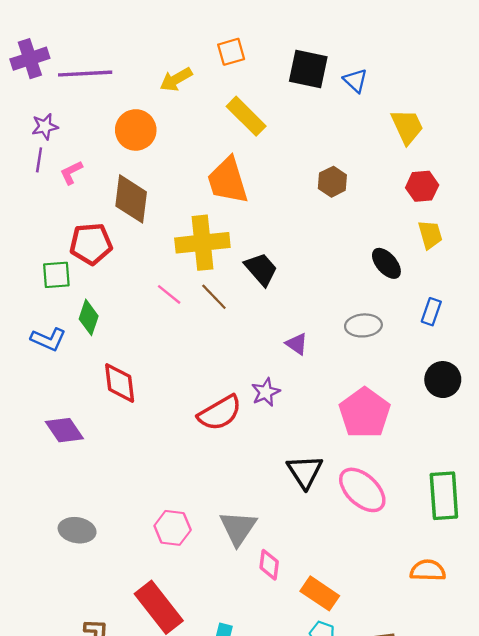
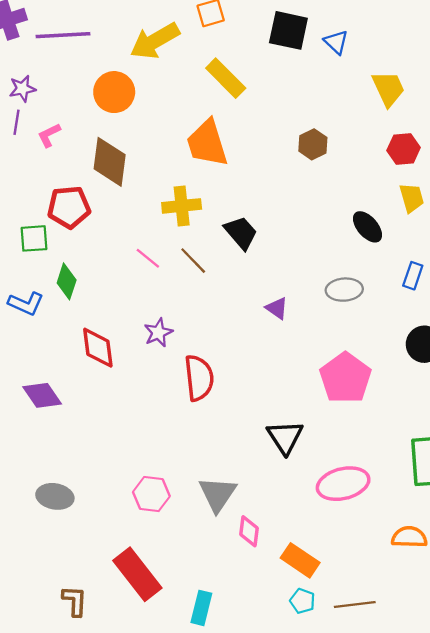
yellow arrow: (176, 79) -> (155, 41), size x1.5
yellow cross: (202, 243) -> (182, 206), size x0.7
purple star: (266, 392) -> (158, 333), moved
red semicircle: (220, 413) -> (199, 378), turned -66
pink ellipse: (362, 490) -> (343, 484), moved, turned -57

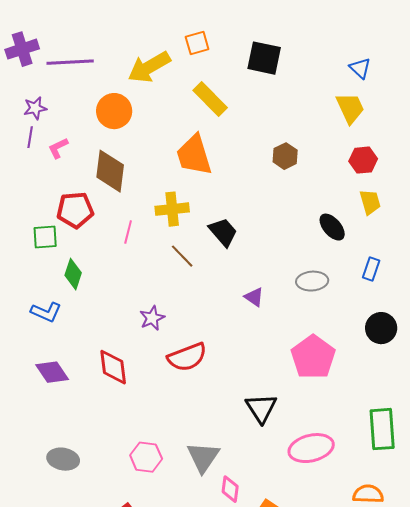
blue triangle: (336, 42) -> (360, 68), moved
pink line: (148, 258) -> (128, 232), moved, turned 65
blue L-shape: (26, 304) -> (46, 312), moved
red diamond: (98, 348) -> (113, 367), moved
red semicircle: (199, 378) -> (187, 357), turned 75

